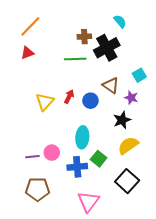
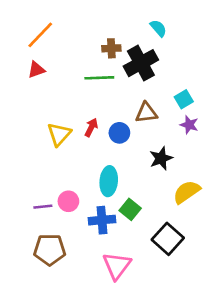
brown triangle: (111, 85) -> (146, 113), turned -42
purple star: (131, 98) -> (189, 125), moved
yellow semicircle: (128, 145) -> (187, 192), moved

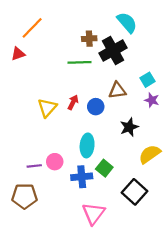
cyan semicircle: (158, 28) -> (127, 22), size x1.5
red triangle: (36, 70) -> (18, 54), moved
brown pentagon: (50, 250) -> (24, 196), moved

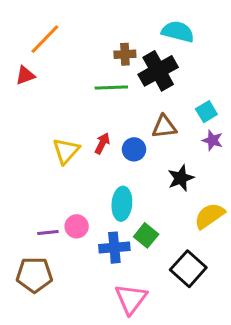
cyan semicircle: (127, 22) -> (178, 32), turned -35

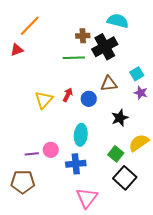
green square: (146, 235) -> (116, 154), moved

